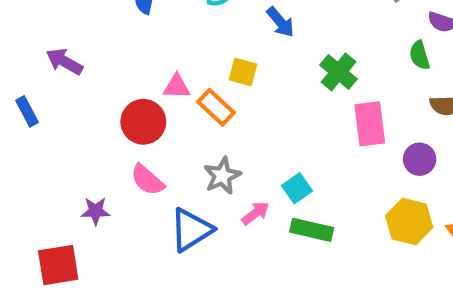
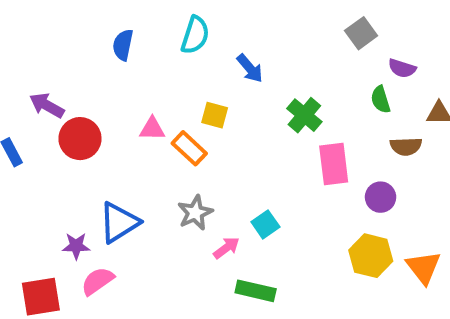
red circle: (143, 122) -> (80, 139), moved
pink semicircle: (147, 180) -> (98, 281), moved, turned 104
blue triangle: (191, 230) -> (119, 222), moved
green rectangle: (312, 230) -> (256, 291), moved

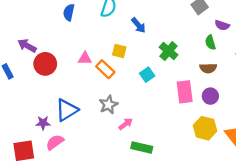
brown semicircle: (406, 146) -> (208, 68), moved
pink rectangle: (334, 164) -> (185, 92), moved
cyan square: (265, 224) -> (147, 75), moved

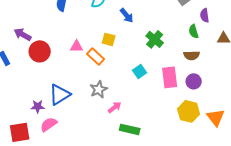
purple semicircle: (222, 25) -> (205, 15), turned 64
cyan square: (147, 75) -> (140, 71), moved

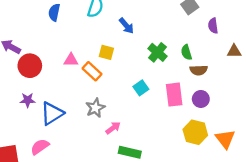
green semicircle: (194, 31) -> (186, 52), moved
purple star: (38, 106) -> (28, 100), moved

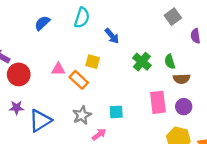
blue semicircle: (54, 12) -> (42, 23), turned 35
cyan square: (141, 88) -> (116, 112), moved, turned 32

